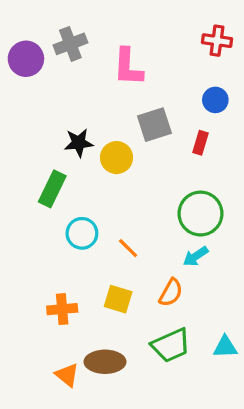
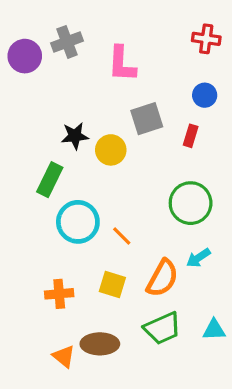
cyan circle: (82, 233) -> (78, 222), size x1.4
cyan arrow: (196, 256) -> (198, 258), moved
orange semicircle: (171, 293) -> (162, 278), size x1.4

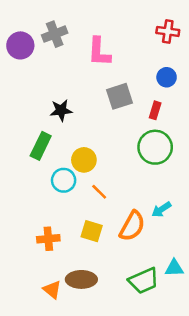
yellow circle: (111, 150) -> (84, 160), moved
green circle: (191, 203) -> (155, 147), moved
cyan circle: (78, 222) -> (64, 180), size x0.7
green trapezoid: (162, 328) -> (144, 281), moved

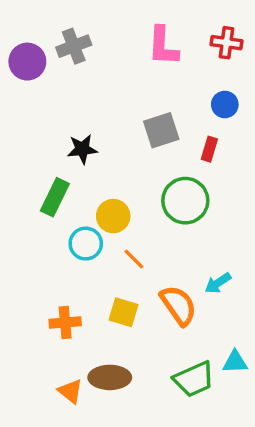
pink L-shape: (99, 52) -> (163, 46), moved
green circle: (155, 147) -> (185, 201), moved
orange semicircle: (132, 226) -> (178, 305), turned -64

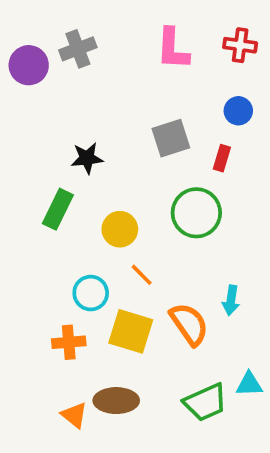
cyan circle: (86, 244) -> (91, 293), moved
cyan arrow: (218, 283) -> (231, 300), turned -48
yellow square: (124, 312) -> (131, 331), size x1.4

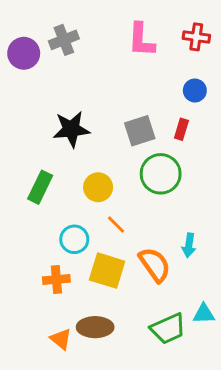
gray square: (171, 138) -> (140, 131), moved
black star: (87, 158) -> (71, 129), size x1.4
green rectangle: (58, 209) -> (40, 187), moved

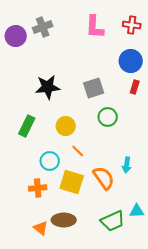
blue circle: (195, 90) -> (131, 61), size x1.5
red rectangle: (181, 129) -> (135, 87), moved
green circle: (161, 174) -> (108, 117), size x0.7

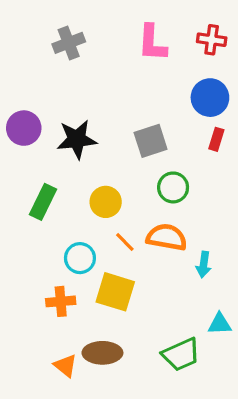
purple circle: (16, 36) -> (24, 128), moved
orange semicircle: (104, 178) -> (167, 237), moved, turned -45
cyan triangle: (137, 211) -> (220, 324), moved

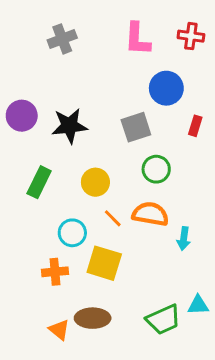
blue circle: (210, 98) -> (166, 88), moved
cyan triangle: (220, 324) -> (198, 305), moved

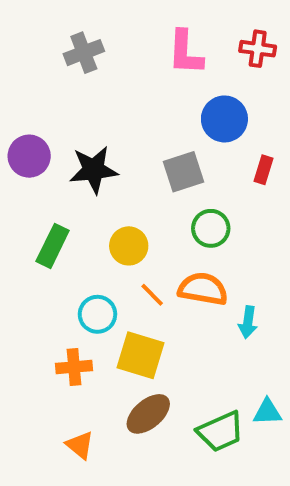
brown ellipse: (93, 318) -> (148, 414), moved, turned -40

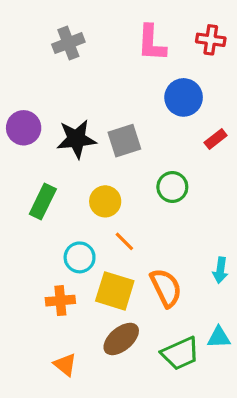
red rectangle: (264, 170) -> (216, 139), turned 35
gray square: (183, 172) -> (124, 141), moved
orange semicircle: (203, 289) -> (166, 288), moved, turned 54
cyan arrow: (248, 322) -> (220, 270), moved

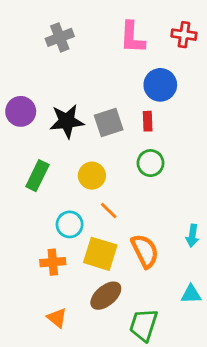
red rectangle: (216, 139) -> (148, 121), moved, turned -54
green trapezoid: (180, 353) -> (144, 325), moved, turned 132

